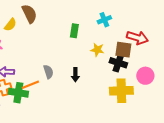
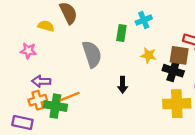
cyan cross: (104, 20) -> (144, 20), moved
yellow semicircle: (10, 25) -> (46, 26), turned -112
gray semicircle: (48, 72) -> (92, 54), moved, size x1.6

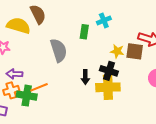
yellow semicircle: (46, 26) -> (18, 26), size x1.6
yellow star: (148, 55) -> (117, 51), moved
black cross: (173, 71) -> (109, 71), moved
yellow cross: (177, 104) -> (108, 87), moved

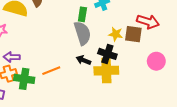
gray semicircle: (59, 50) -> (82, 33), moved
black arrow: (85, 77) -> (83, 60), turned 112
orange line: (39, 87) -> (51, 71), moved

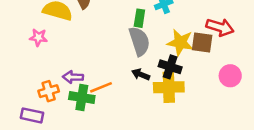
yellow star: (116, 34) -> (180, 43), size x1.5
purple arrow: (12, 57) -> (73, 77), moved
green cross: (24, 79) -> (82, 97), moved

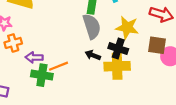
brown square: (202, 43) -> (157, 45), moved
orange cross: (49, 91) -> (13, 43), moved

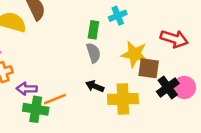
gray semicircle: (92, 26) -> (93, 53), size x0.7
brown square: (157, 45) -> (149, 68), moved
black cross: (118, 49) -> (168, 87), moved, turned 36

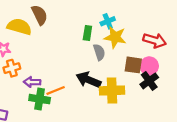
gray semicircle: (93, 53) -> (99, 52), moved
yellow star: (134, 54) -> (115, 37), moved
black arrow: (95, 86) -> (89, 80), size x1.6
pink circle: (184, 87) -> (149, 66), moved

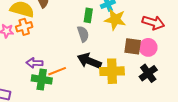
gray semicircle: (99, 52) -> (83, 34), moved
orange cross: (12, 68) -> (24, 27), moved
black cross: (149, 81) -> (148, 73), moved

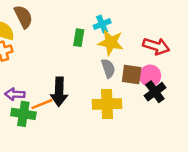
gray semicircle: (83, 34) -> (108, 68), moved
black arrow: (89, 61) -> (59, 92), moved, turned -110
black cross: (148, 73) -> (155, 92), moved

